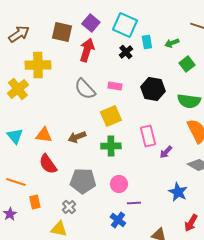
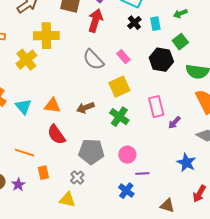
cyan rectangle: (147, 42) -> (155, 24), moved
green square: (187, 64) -> (180, 42), moved
pink rectangle: (115, 86) -> (123, 57), turned 40
green cross: (111, 146) -> (119, 117), turned 36

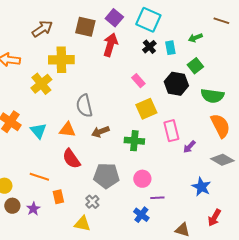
gray semicircle: (93, 60) -> (84, 106), moved, turned 30
yellow square: (119, 87) -> (146, 109), moved
green cross: (119, 117) -> (134, 141), turned -30

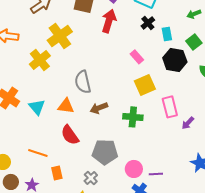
cyan rectangle: (170, 48) -> (167, 34), moved
yellow cross: (61, 60) -> (60, 36), turned -35
pink circle: (142, 179) -> (134, 169), moved

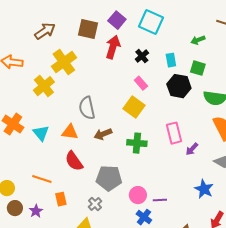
black cross: (148, 23) -> (142, 56), moved
green square: (194, 42) -> (198, 68), turned -35
yellow square: (145, 85) -> (134, 107), moved, turned -30

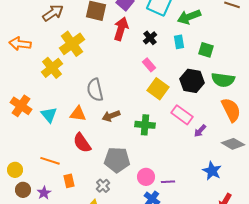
green arrow: (198, 40) -> (189, 17), moved, size x1.6
black hexagon: (179, 86) -> (192, 81), moved
yellow square: (134, 107) -> (158, 89), moved
pink rectangle: (174, 133) -> (182, 115), turned -40

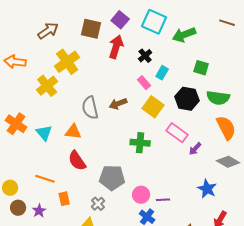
cyan rectangle: (179, 42) -> (162, 73), moved, turned 40
brown arrow: (111, 116) -> (118, 104), moved

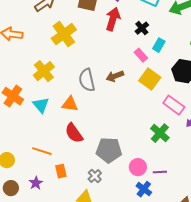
yellow cross: (47, 86) -> (44, 71), moved
green cross: (140, 143) -> (160, 133), moved, turned 36
brown circle: (18, 208) -> (11, 188), moved

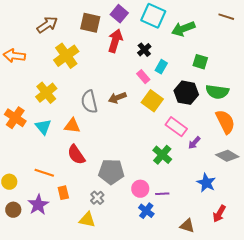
purple star: (36, 183) -> (38, 205), size x1.5

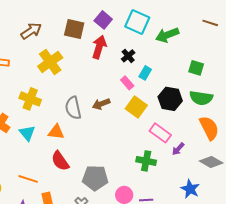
green square: (200, 62) -> (196, 68), moved
yellow cross: (46, 93) -> (30, 99), turned -30
green cross: (162, 155) -> (146, 161), turned -30

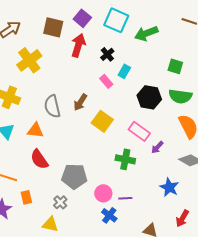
brown arrow: (101, 104) -> (80, 102), turned -36
yellow square: (136, 107) -> (102, 121), moved

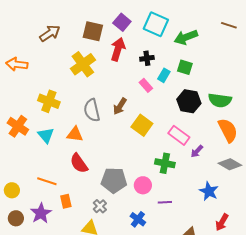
black cross: (107, 54) -> (147, 58), turned 32
yellow cross: (29, 60) -> (83, 64), moved
green square: (175, 66) -> (185, 67), moved
pink circle: (103, 193) -> (143, 185), moved
blue cross: (109, 215) -> (138, 219), moved

